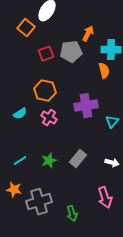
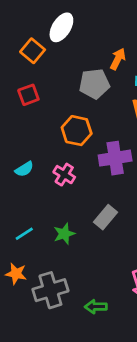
red square: (46, 54) -> (28, 95), moved
orange hexagon: (45, 91) -> (77, 131), moved
gray rectangle: (78, 159) -> (105, 217), moved
green arrow: (72, 214) -> (96, 307), turned 105

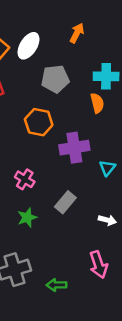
white ellipse: (61, 27) -> (29, 46), moved
orange arrow: (118, 59) -> (77, 33), moved
pink cross: (64, 175) -> (25, 179), moved

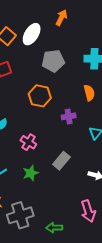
orange arrow: (77, 33) -> (61, 18), moved
orange semicircle: (97, 103) -> (89, 93), moved
purple cross: (74, 148) -> (69, 116), size x0.6

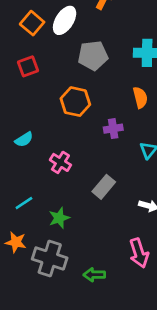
green star: (31, 173) -> (59, 218), moved
gray cross: (20, 215) -> (50, 258), turned 35

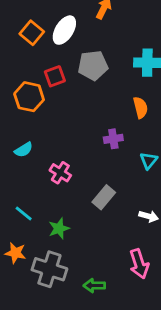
red square: (28, 66) -> (55, 76), moved
orange hexagon: (75, 102) -> (29, 97), moved
cyan line: (24, 203) -> (24, 214), turned 72

